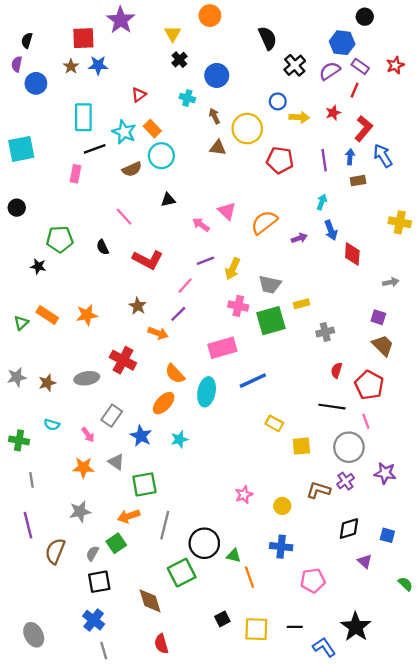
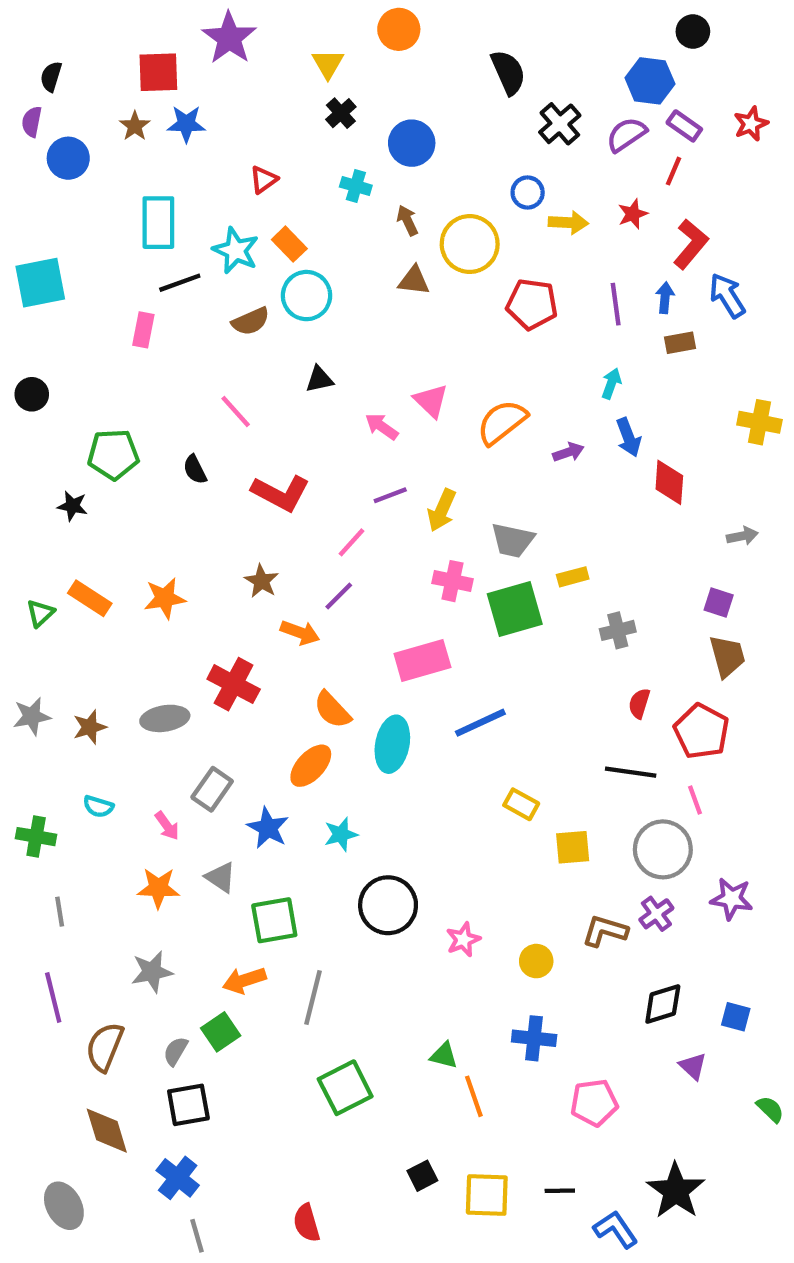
brown trapezoid: (383, 345) -> (727, 656), turned 30
black circle: (204, 543) -> (388, 905), moved
brown diamond: (150, 601) -> (107, 1131), moved

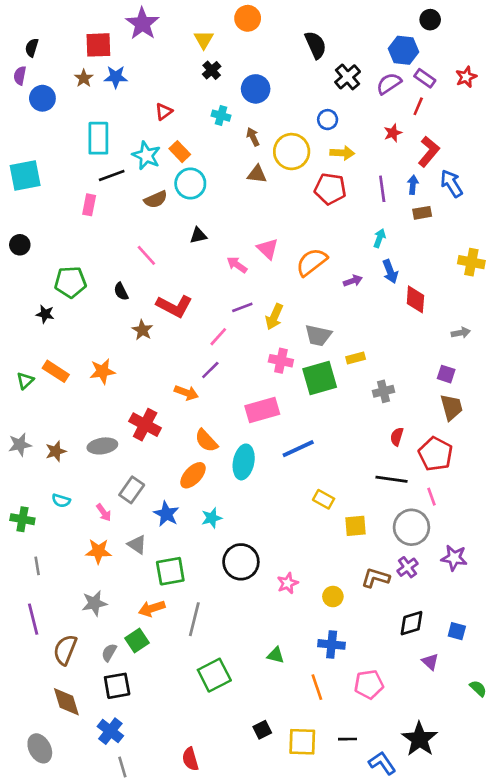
yellow arrow: (568, 223) -> (342, 153), moved
brown star: (261, 581) -> (142, 330), moved
orange line: (474, 1096) -> (317, 687), moved

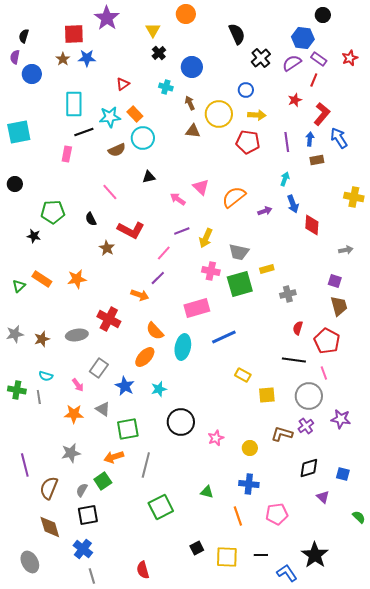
cyan star: (146, 156) -> (110, 117), turned -30
gray line: (37, 566) -> (39, 397), moved

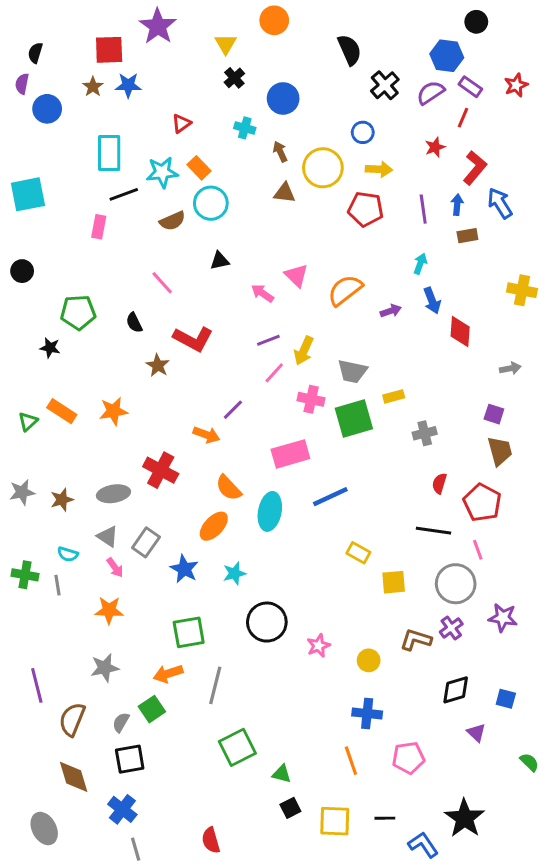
pink line: (164, 253) -> (274, 373), moved
gray triangle: (103, 409) -> (108, 536), moved
green triangle: (207, 492) -> (282, 774), moved

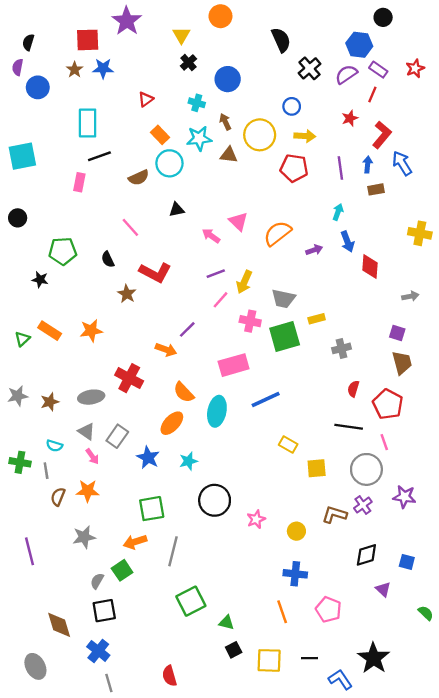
cyan star: (162, 172) -> (199, 138), moved
brown semicircle: (72, 719) -> (58, 497), moved, size x0.7
pink pentagon: (408, 758) -> (328, 609), turned 30

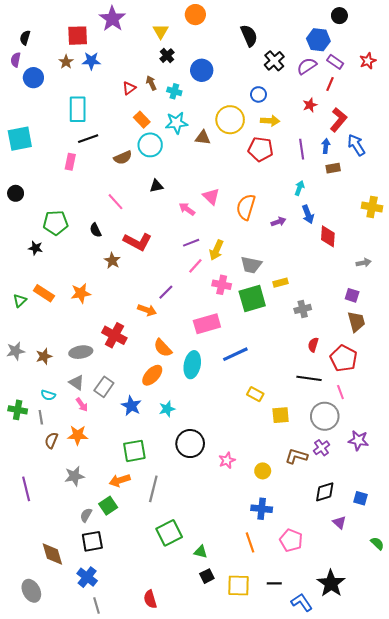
brown arrow: (225, 122) -> (151, 83), moved
orange semicircle: (277, 233) -> (246, 207), turned -35

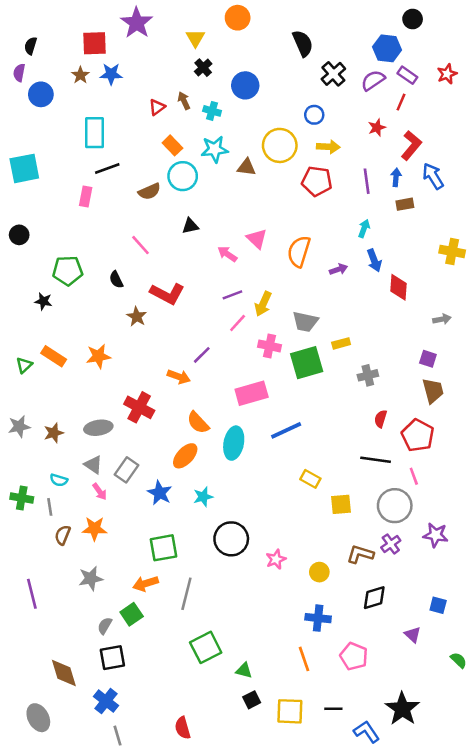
black diamond: (325, 492) -> (374, 598), moved

